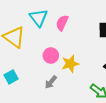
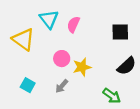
cyan square: (11, 77) -> (28, 85), moved, turned -32

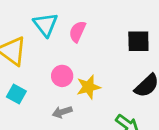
cyan square: (28, 85) -> (16, 94), moved
gray arrow: (62, 86) -> (62, 112), turned 32

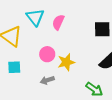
cyan square: (16, 94) -> (14, 67), turned -32

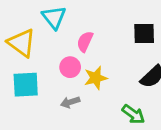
pink semicircle: (58, 22) -> (85, 42), moved
cyan square: (14, 67) -> (26, 85), size x1.5

